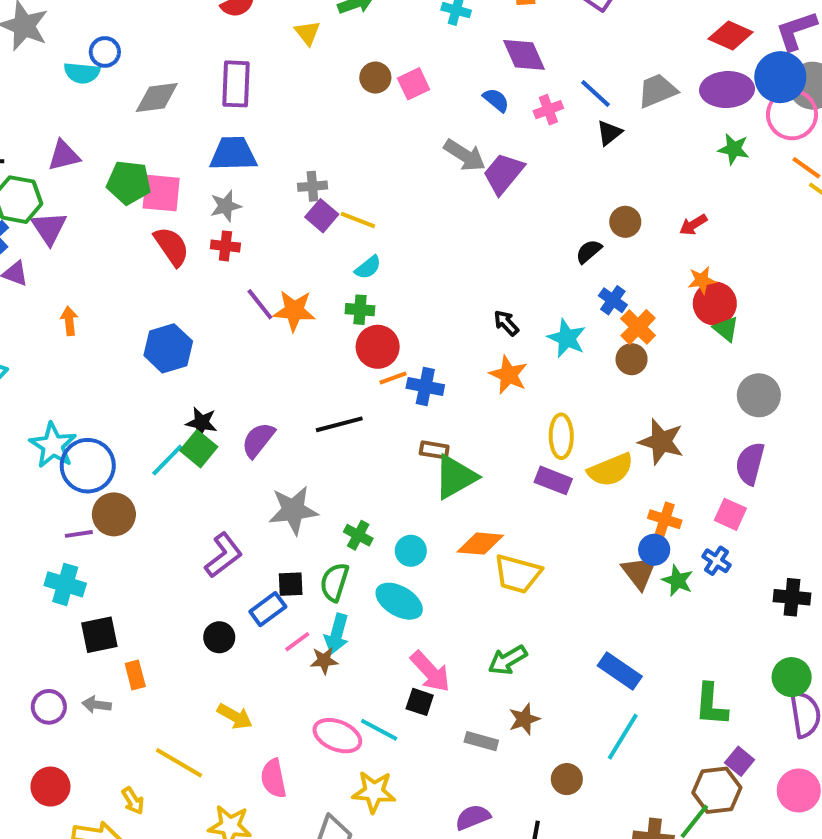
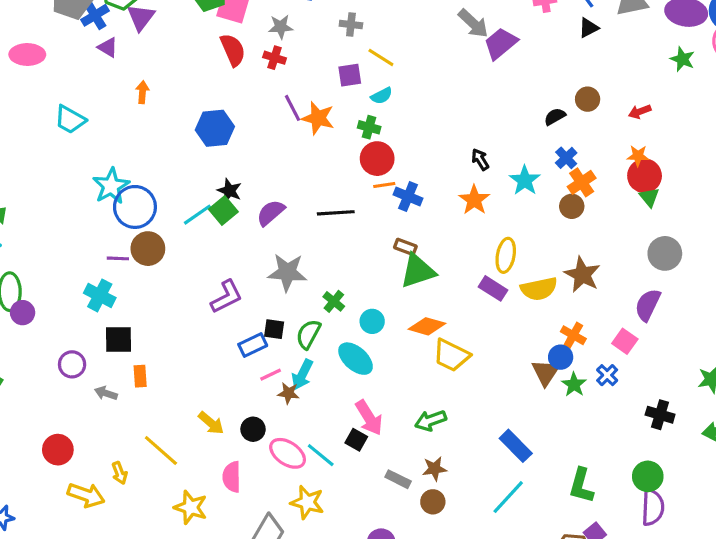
purple square: (322, 216) -> (350, 75), moved, turned 30
black circle: (219, 637) -> (253, 429), moved
purple circle: (49, 707) -> (72, 364), moved
brown circle: (567, 779) -> (433, 502), moved

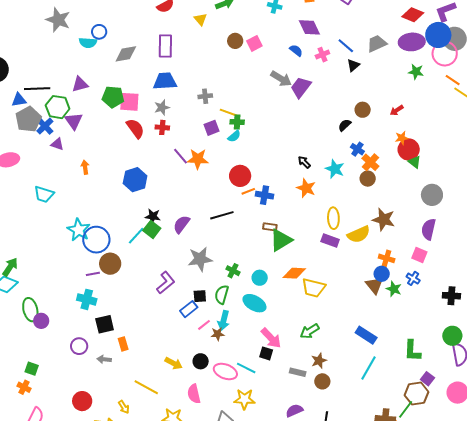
green cross: (369, 127) -> (237, 122), moved

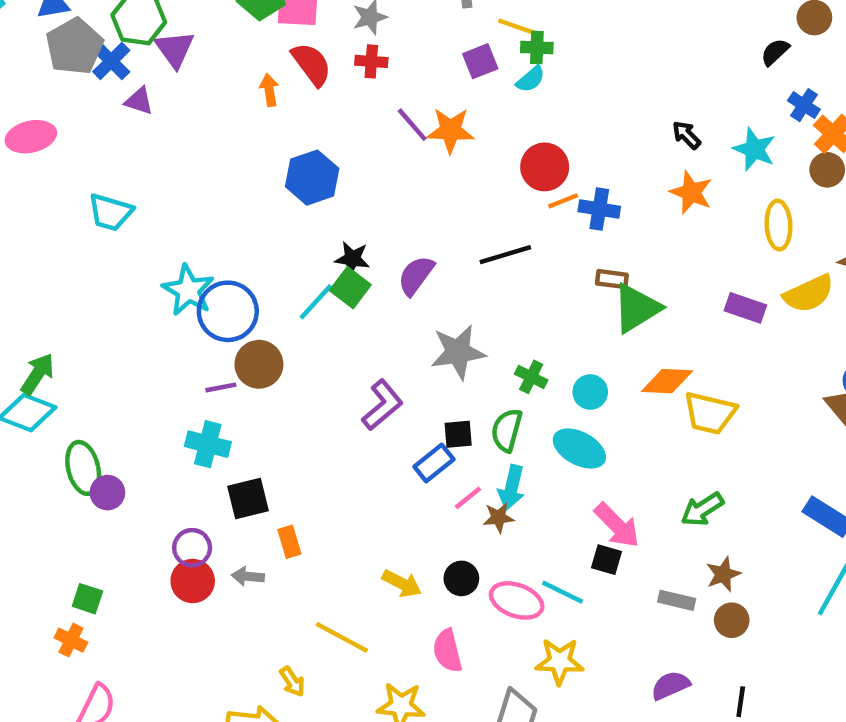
orange arrow: (85, 167) -> (269, 90), moved
yellow ellipse: (333, 218) -> (778, 225), moved
red circle: (82, 401) -> (193, 581), moved

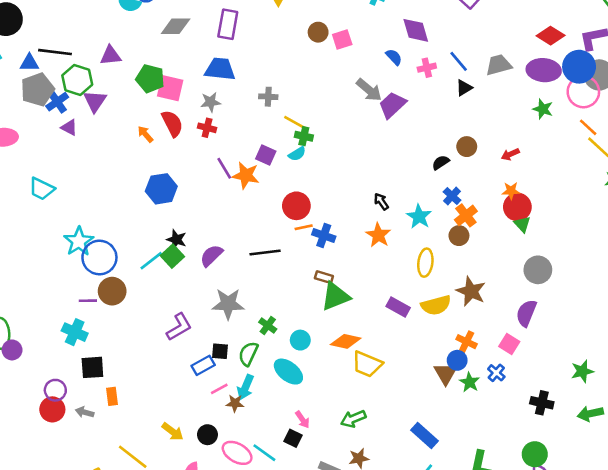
purple square: (480, 61) -> (266, 155), moved, turned 36
orange arrow: (269, 90) -> (145, 134), turned -42
pink arrow: (617, 525) -> (302, 420), size x0.6

